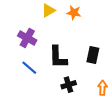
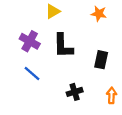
orange star: (74, 13) -> (99, 14), moved
black L-shape: (58, 57) -> (63, 46), moved

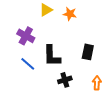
orange star: (99, 14) -> (70, 14), moved
black L-shape: (63, 46) -> (52, 56), moved

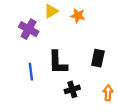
purple cross: (26, 36) -> (29, 29), moved
blue line: (28, 64) -> (31, 72), turned 42

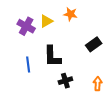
yellow triangle: (51, 11) -> (46, 21), moved
black rectangle: (98, 58) -> (94, 44), moved, turned 42

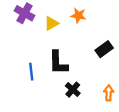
purple cross: (26, 26) -> (25, 13), moved
black cross: (65, 81) -> (73, 90), turned -32

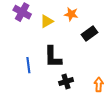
black rectangle: (104, 49) -> (90, 34), moved
black cross: (73, 90) -> (66, 82), turned 32

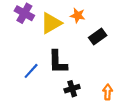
yellow triangle: (47, 21) -> (51, 23), size x1.5
blue line: (28, 65) -> (31, 71), turned 49

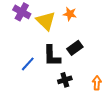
yellow triangle: (51, 23) -> (46, 21), turned -45
black rectangle: (98, 37) -> (75, 48), moved

